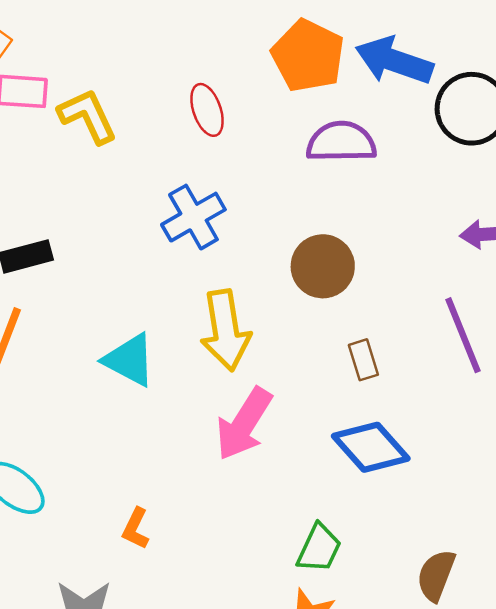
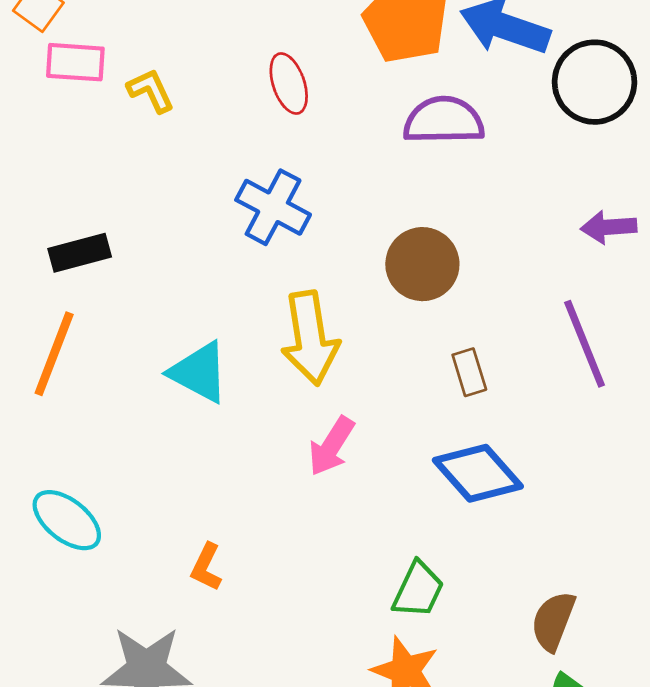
yellow L-shape: (88, 116) -> (151, 91), size x0.7
blue cross: (193, 217) -> (273, 207), turned -32
pink arrow: (244, 424) -> (331, 446), size x0.7

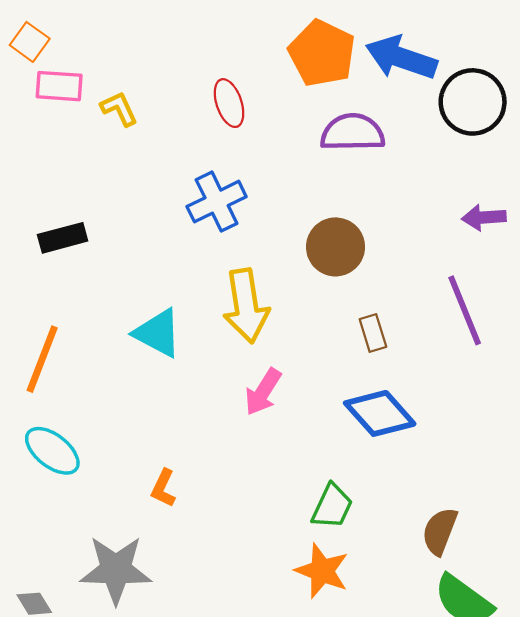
blue cross: (273, 207) -> (217, 202), turned 36
orange line: (54, 354) -> (42, 359), moved

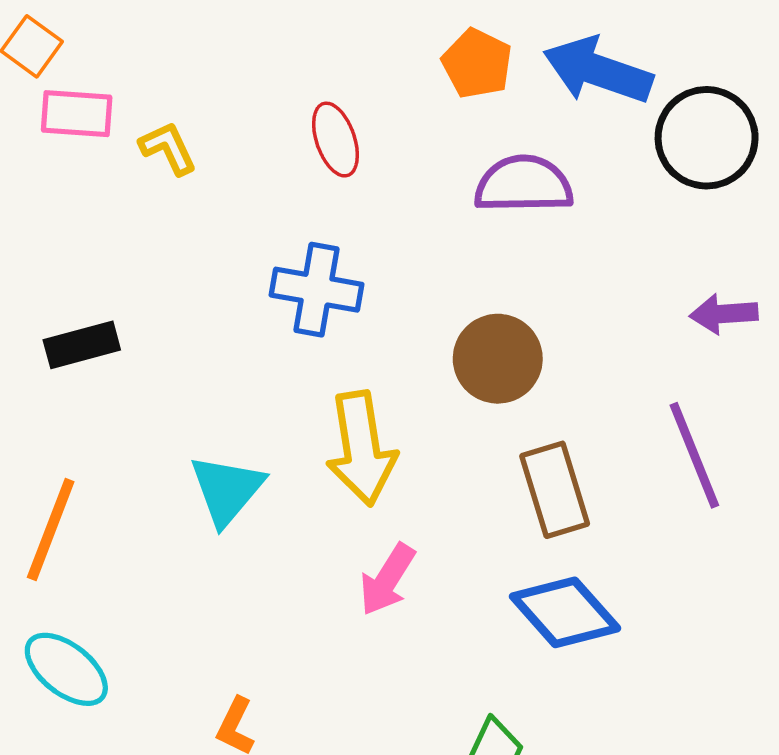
orange pentagon: (322, 53) -> (477, 64), size x0.7
blue cross: (217, 202) -> (317, 290), turned 36
cyan triangle: (158, 333) -> (227, 490), turned 42
brown rectangle: (373, 333) -> (555, 490), size x1.6

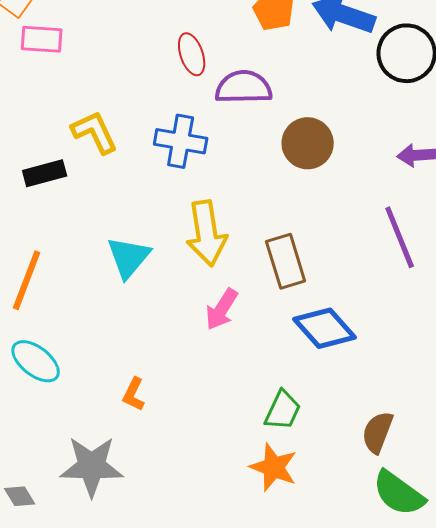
yellow L-shape: (168, 148) -> (95, 132), moved, size x1.4
purple semicircle: (524, 184) -> (244, 87), moved
brown circle: (498, 359) -> (308, 143), moved
brown rectangle: (555, 490) -> (286, 261), moved

